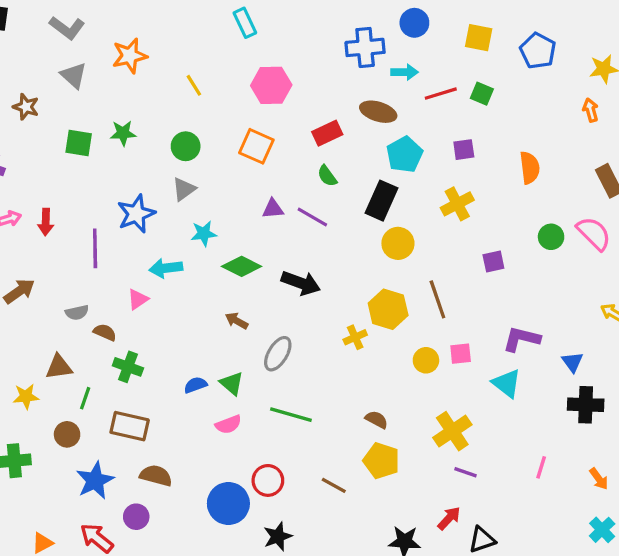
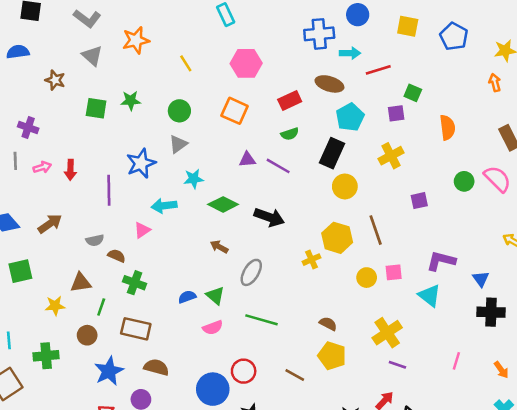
green square: (482, 94) -> (413, 93), moved
green semicircle: (327, 176) -> (290, 134), turned -72

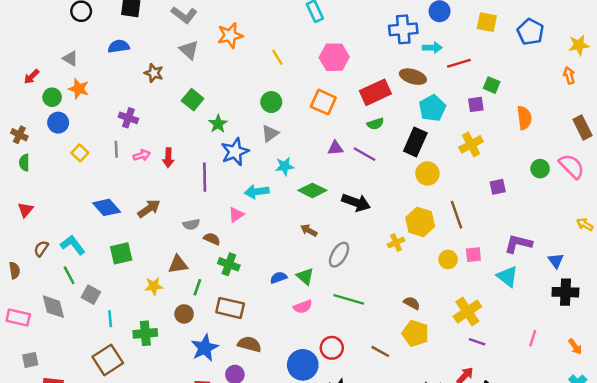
green star: (131, 101) -> (218, 124), moved, turned -30
red rectangle: (290, 101) -> (375, 92), size x1.4
green square: (96, 108) -> (193, 100), turned 30

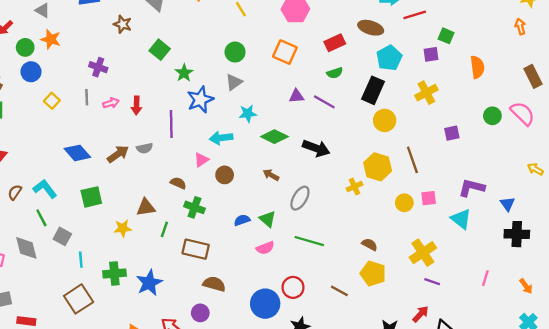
red rectangle: (375, 92) -> (335, 43), size x0.7
gray semicircle: (191, 224) -> (145, 148), moved
brown circle: (184, 314) -> (225, 175), moved
blue star: (205, 348) -> (149, 283), moved

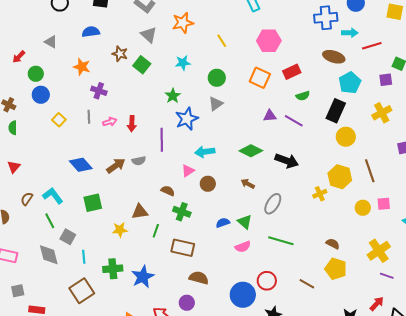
orange star: (51, 39) -> (82, 67), moved
red rectangle: (335, 43) -> (292, 72), moved
green square: (160, 50) -> (142, 65), moved
cyan star: (248, 113) -> (183, 63), moved
gray diamond: (26, 248) -> (49, 255), moved

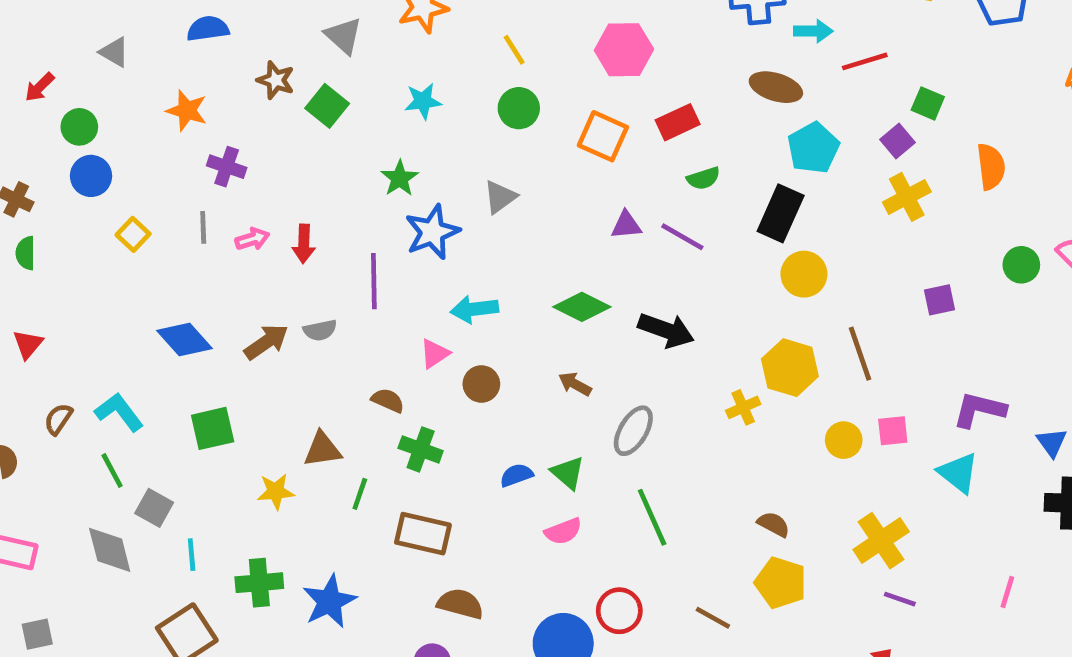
green circle: (217, 78) -> (519, 108), moved
purple square: (386, 80) -> (897, 141), turned -32
yellow cross: (382, 113) -> (907, 197), moved
green line: (281, 241) -> (652, 517), turned 50

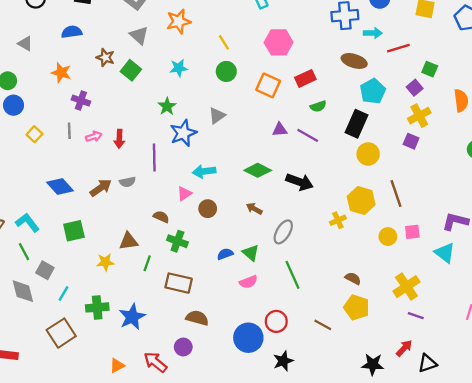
purple square: (940, 300) -> (411, 141), moved, turned 35
cyan line: (192, 555) -> (64, 294), turned 35

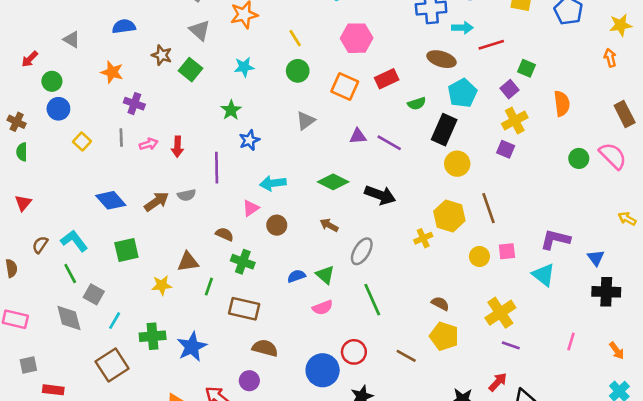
green semicircle: (318, 106) -> (417, 104), moved
gray triangle: (217, 116) -> (306, 121), moved
blue star: (183, 133) -> (249, 140), size x0.7

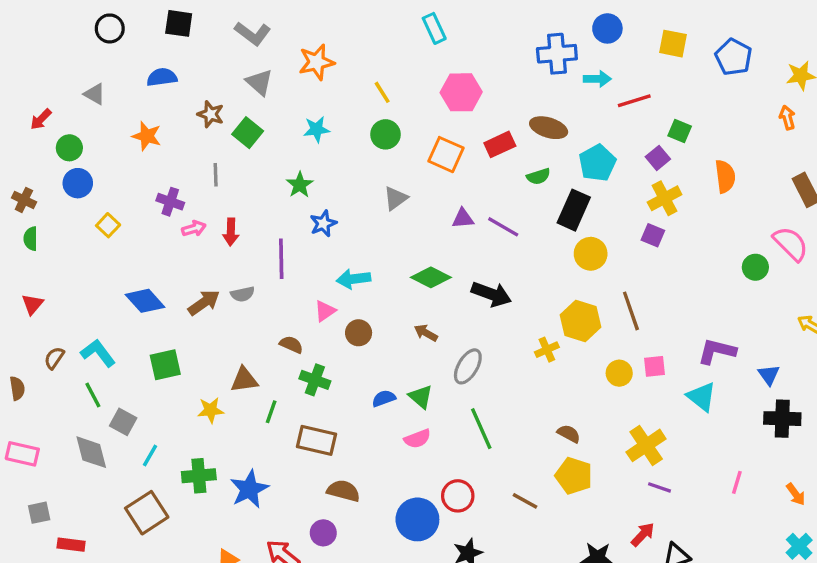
brown ellipse: (442, 59) -> (549, 128), moved
purple cross: (134, 104) -> (170, 202), moved
gray line: (121, 138) -> (216, 175), moved
green circle: (579, 158) -> (755, 267), moved

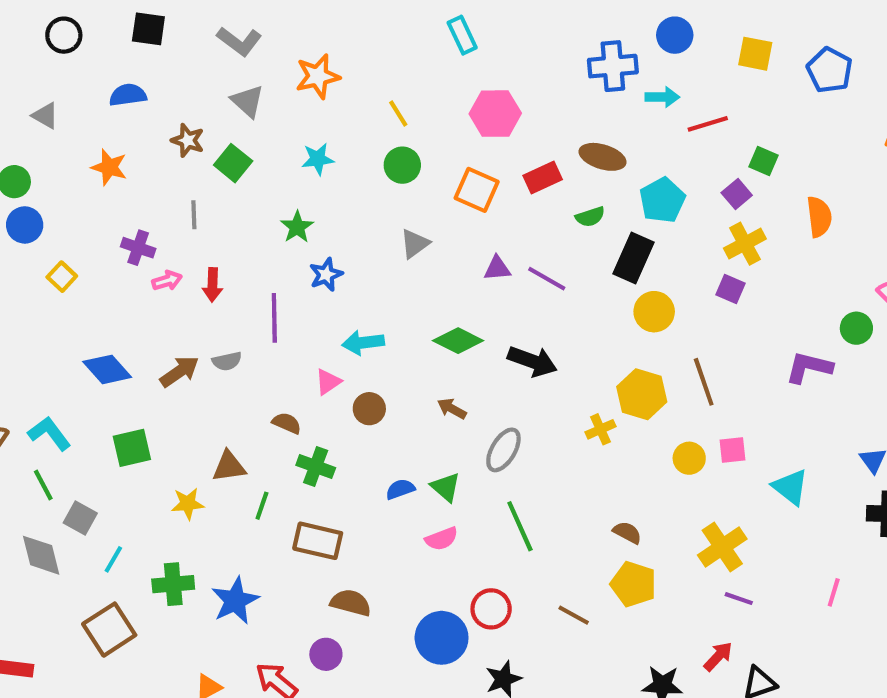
purple L-shape: (717, 351) -> (809, 367), moved

